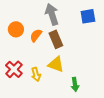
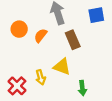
brown rectangle: (56, 39) -> (73, 40), moved
red cross: (14, 69) -> (17, 86), moved

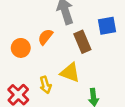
blue square: (96, 15) -> (107, 26), moved
orange circle: (19, 29) -> (21, 48), moved

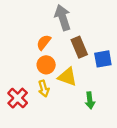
blue square: (107, 26) -> (103, 59), moved
orange circle: (21, 48) -> (46, 65), moved

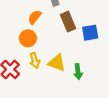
orange circle: (46, 65) -> (28, 38), moved
yellow triangle: (67, 77) -> (57, 63), moved

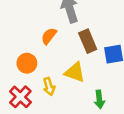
orange circle: (28, 38) -> (27, 63), moved
yellow triangle: (57, 63) -> (75, 72), moved

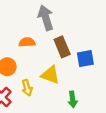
orange semicircle: (49, 36) -> (27, 42), turned 49

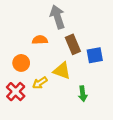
yellow arrow: (27, 88) -> (40, 83), turned 72

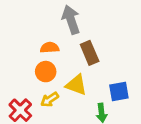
blue square: (95, 55) -> (119, 92), moved
orange circle: (21, 63) -> (46, 72), moved

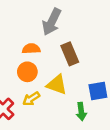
gray arrow: (71, 20) -> (52, 22), turned -136

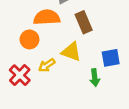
orange semicircle: (31, 49) -> (47, 17), size x1.5
orange circle: (27, 72) -> (30, 39), moved

